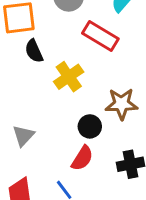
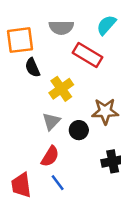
gray triangle: (23, 136) -> (51, 121), moved
red semicircle: (82, 158) -> (50, 156), moved

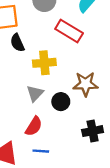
yellow cross: (61, 89) -> (44, 63), turned 30
blue line: (58, 183) -> (41, 151), turned -49

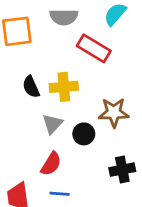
black semicircle: (17, 43) -> (31, 87), moved

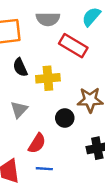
black semicircle: (31, 87) -> (20, 67), moved
gray triangle: (52, 124) -> (19, 110), moved

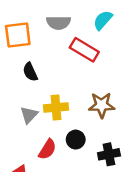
yellow cross: (48, 78) -> (56, 108), moved
black circle: (65, 118) -> (76, 140), moved

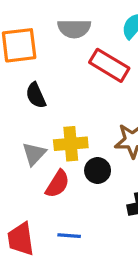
black circle: (76, 140) -> (98, 171), moved
red semicircle: (47, 149) -> (57, 184), moved

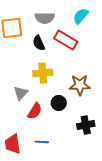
black semicircle: (36, 95) -> (39, 43), moved
yellow cross: (71, 144) -> (43, 73), moved

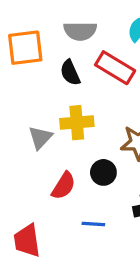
gray triangle: (21, 93) -> (40, 138), moved
blue line: (42, 142) -> (93, 224), moved

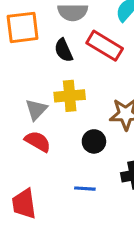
red semicircle: (64, 186) -> (38, 141), moved, turned -92

